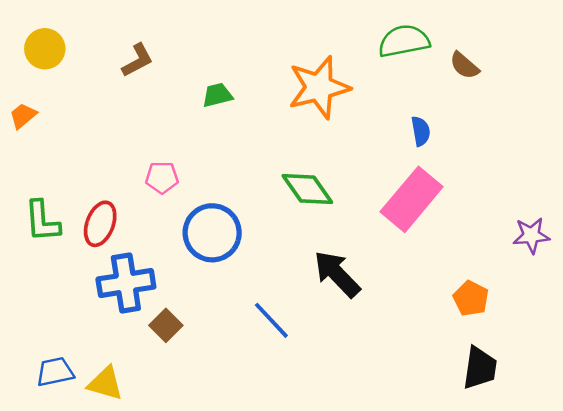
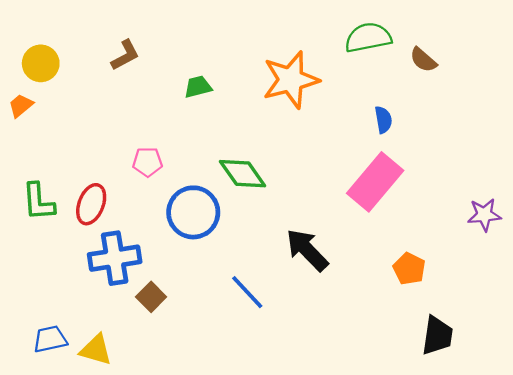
yellow circle: (45, 49) -> (41, 63), moved
green diamond: (307, 189) -> (243, 174), moved
orange pentagon: (471, 298) -> (409, 269), moved

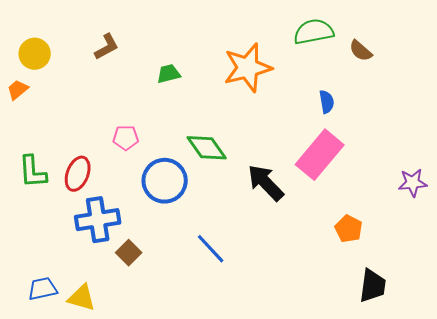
black arrow: (307, 250) -> (266, 183), moved

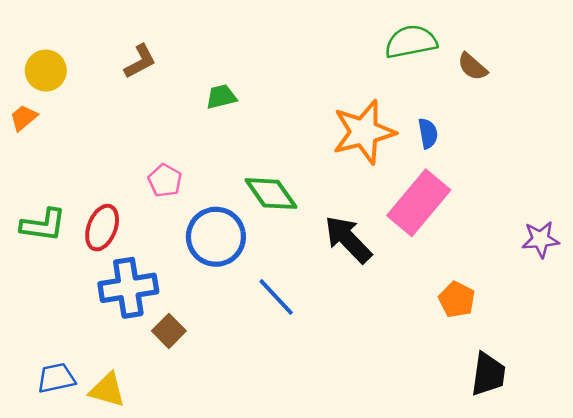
orange star: (248, 68) -> (364, 132), moved
pink pentagon: (126, 138) -> (165, 180), turned 30
green L-shape: (33, 172) -> (43, 225), turned -78
blue line: (211, 249) -> (276, 297), moved

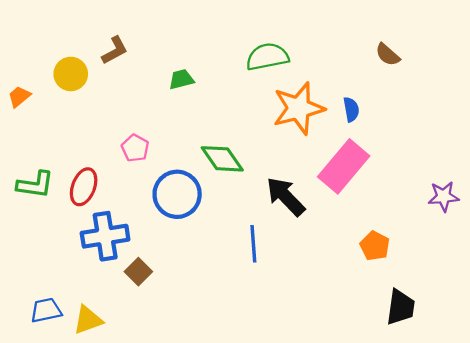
green semicircle: (411, 42) -> (267, 57), moved
yellow circle: (46, 71) -> (71, 74), moved
blue line: (276, 297) -> (253, 244), moved, turned 39
yellow triangle: (107, 390) -> (88, 320), turned -36

